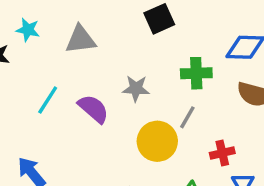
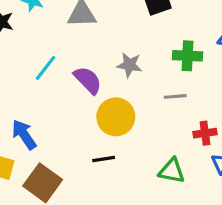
gray line: (187, 117) -> (175, 96), turned 50
yellow circle: (157, 141) -> (116, 117), moved

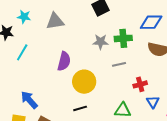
gray star: (129, 65) -> (101, 42), moved
cyan line: (45, 68) -> (22, 52), moved
purple semicircle: (88, 80) -> (64, 61), turned 66

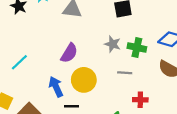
cyan line: (22, 52) -> (19, 62), moved
blue arrow: (29, 100) -> (56, 87), moved

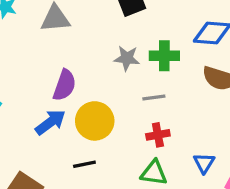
blue arrow: (56, 87) -> (51, 122), moved, turned 90
red cross: (140, 100) -> (158, 135), moved

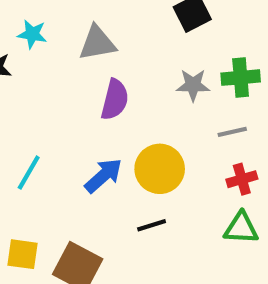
purple semicircle: (65, 85) -> (115, 100), moved

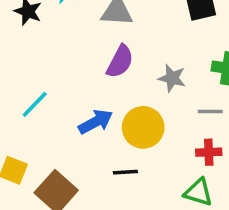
gray star: (193, 85) -> (172, 78), moved

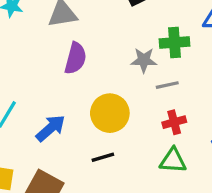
gray star: (172, 78) -> (144, 60), moved
blue arrow: (96, 122) -> (51, 128), moved

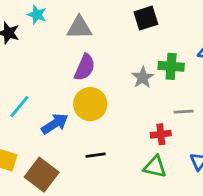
gray star: (144, 60) -> (143, 77), turned 30
gray line: (167, 85) -> (184, 112), moved
yellow circle: (110, 113) -> (90, 104), moved

